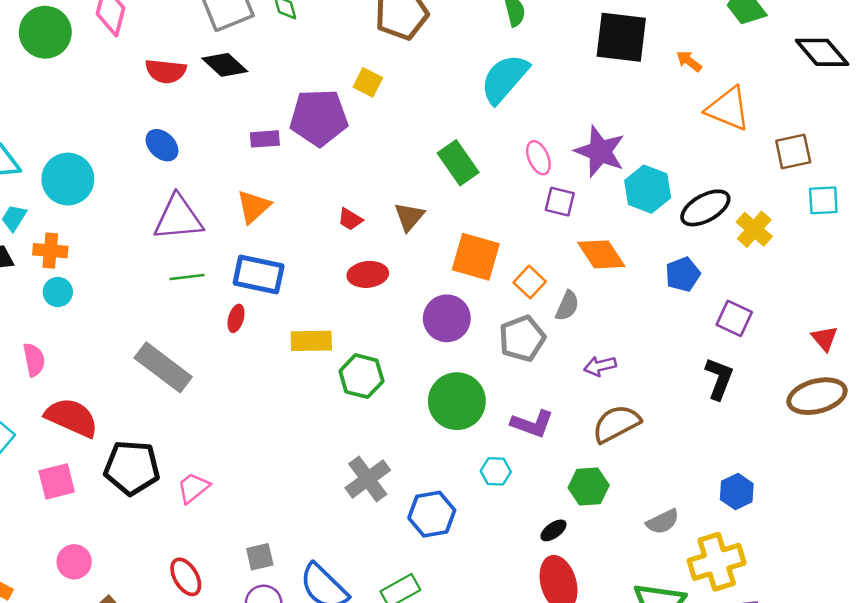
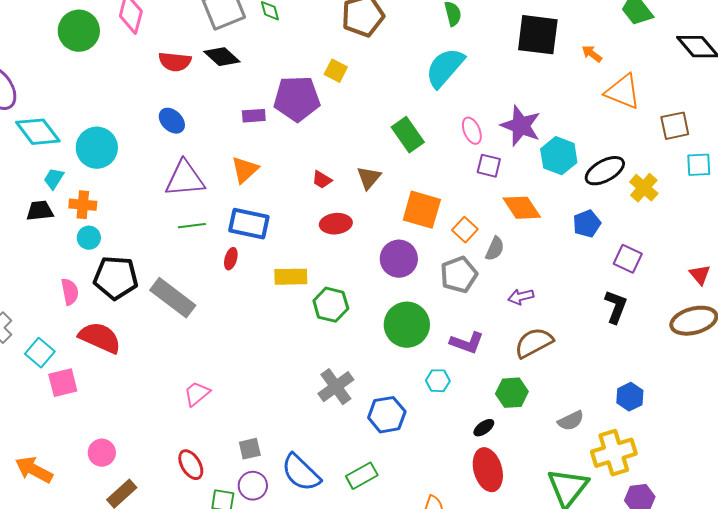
black pentagon: (132, 468) -> (116, 278), moved
pink square: (57, 481) -> (63, 383), moved

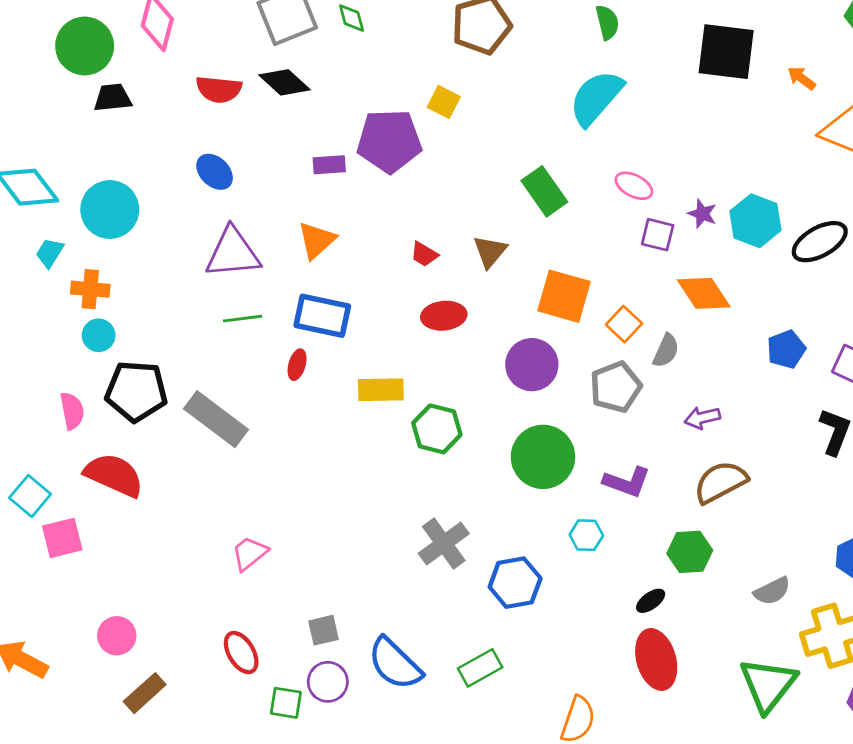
purple star: (521, 126) -> (702, 214), moved, size x0.5
pink ellipse: (472, 131) -> (634, 186), turned -40
black trapezoid: (40, 211) -> (113, 98), moved
blue pentagon: (587, 224) -> (786, 349), moved

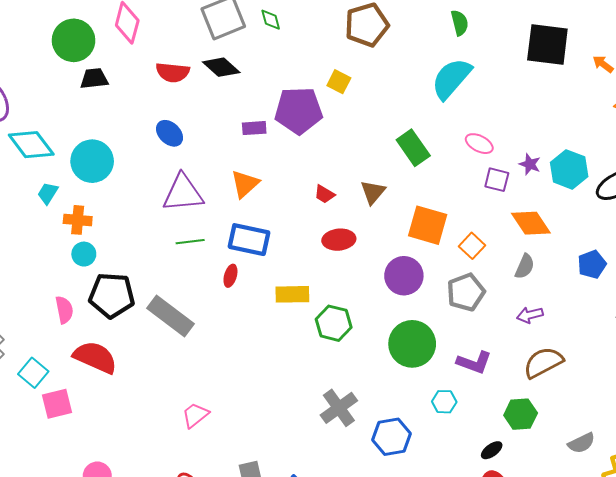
gray semicircle: (666, 351) -> (525, 266), moved

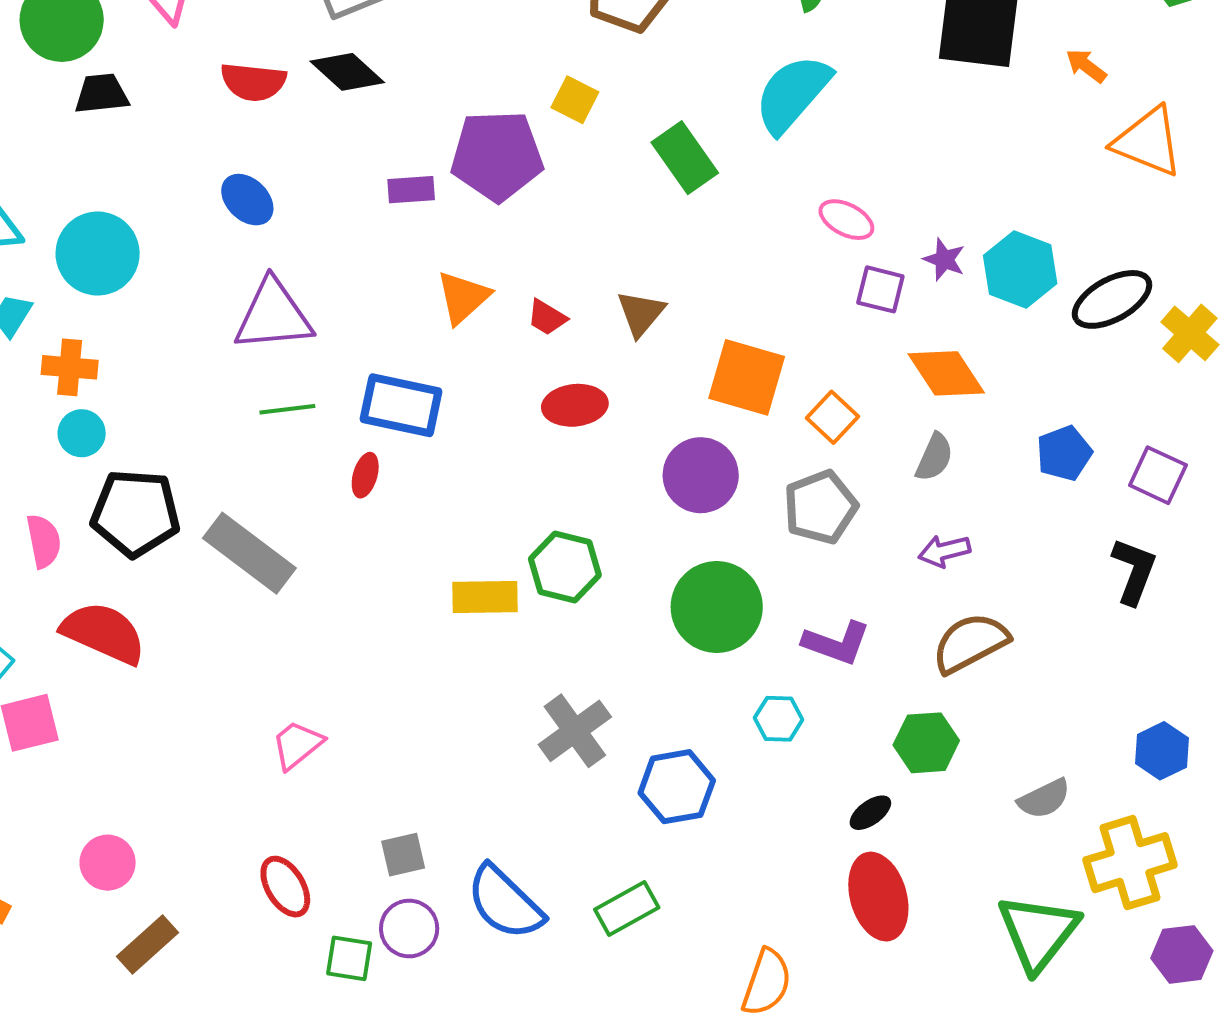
green rectangle: (413, 148) -> (685, 158), moved
orange triangle: (245, 184) -> (463, 297), moved
yellow rectangle: (292, 294) -> (485, 597), moved

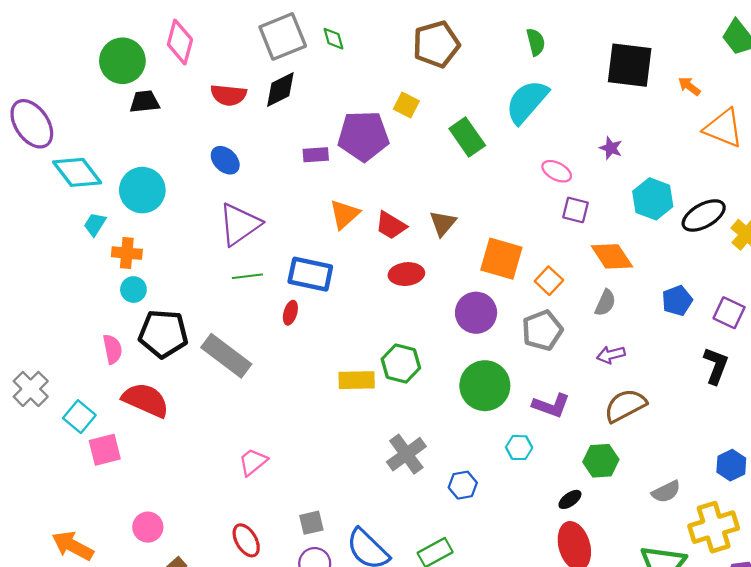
black diamond: (347, 72) -> (280, 90), turned -69
purple star: (944, 260) -> (611, 148), moved
purple triangle: (273, 315) -> (240, 224), turned -30
red trapezoid: (547, 317) -> (391, 225), size x1.4
blue hexagon: (677, 787) -> (463, 485), size x0.7

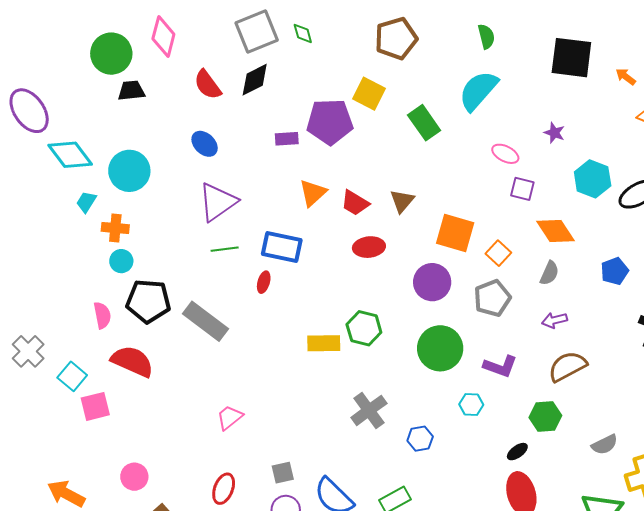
red semicircle: (229, 95) -> (208, 85), turned 48
yellow square: (406, 105) -> (369, 94), size x1.4
red ellipse: (246, 540) -> (224, 489), turned 52

